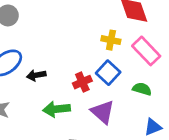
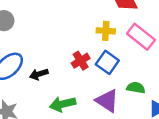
red cross: (82, 82) -> (81, 61), moved
green semicircle: (142, 89) -> (136, 88), moved

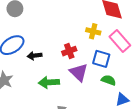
blue square: (107, 62) -> (101, 59), moved, turned -30
purple triangle: (107, 101) -> (79, 72), moved

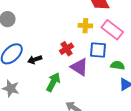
green semicircle: (109, 80) -> (118, 65), moved
green arrow: (49, 82) -> (53, 82), turned 132

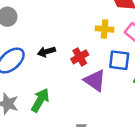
black arrow: (35, 60) -> (46, 52), moved
green arrow: (53, 82) -> (40, 100), moved

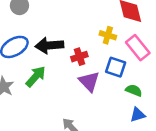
black arrow: (46, 52) -> (49, 45), size x1.6
green arrow: (40, 100) -> (36, 77), moved

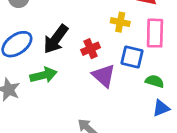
black arrow: (49, 45) -> (56, 39), turned -44
pink rectangle: (138, 48) -> (155, 33), turned 45
green arrow: (36, 77) -> (43, 75), turned 40

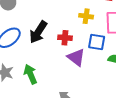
red cross: (91, 49) -> (65, 38), turned 32
green arrow: (43, 75) -> (30, 74), moved, turned -96

